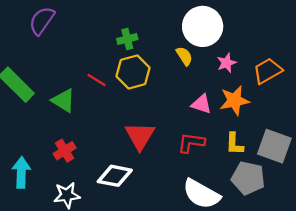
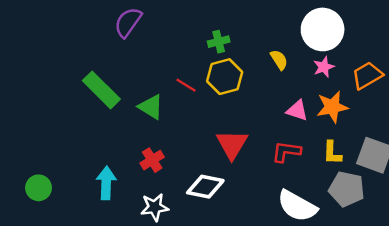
white circle: (203, 26) -> (323, 29), moved

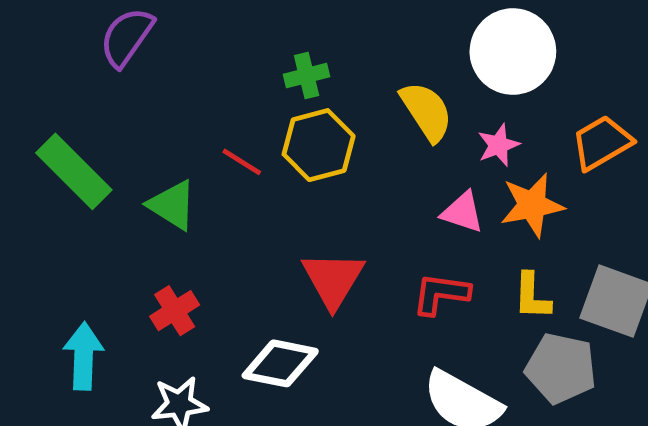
yellow semicircle: (279, 60) -> (427, 111), size x1.5
pink star: (324, 67) -> (498, 145), moved

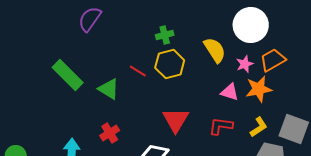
orange trapezoid: (602, 143) -> (273, 60), moved
yellow L-shape: (532, 296) -> (259, 127), turned -125

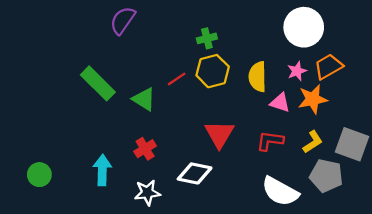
yellow semicircle: (215, 50) -> (258, 77), moved, turned -148
red line: (138, 71) -> (177, 79), turned -66

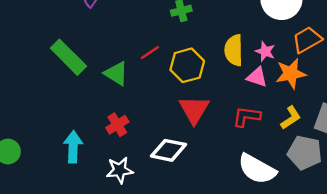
yellow hexagon: (213, 71) -> (187, 65), moved
pink star: (297, 71) -> (265, 51), moved, turned -30

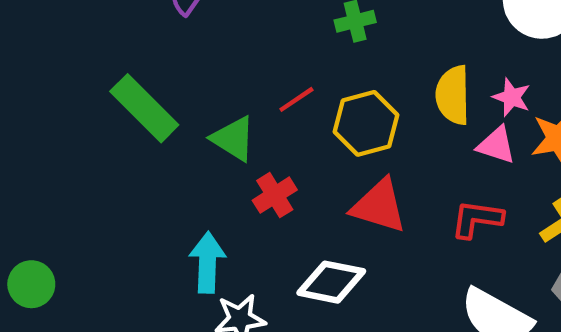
red triangle: (194, 110) -> (379, 206), turned -44
red cross: (117, 125) -> (275, 195), moved
cyan arrow: (73, 147) -> (207, 262), moved

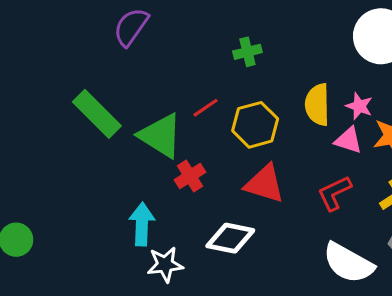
green triangle: (233, 139) -> (160, 136), size x1.4
red L-shape: (477, 219) -> (334, 193), turned -33

